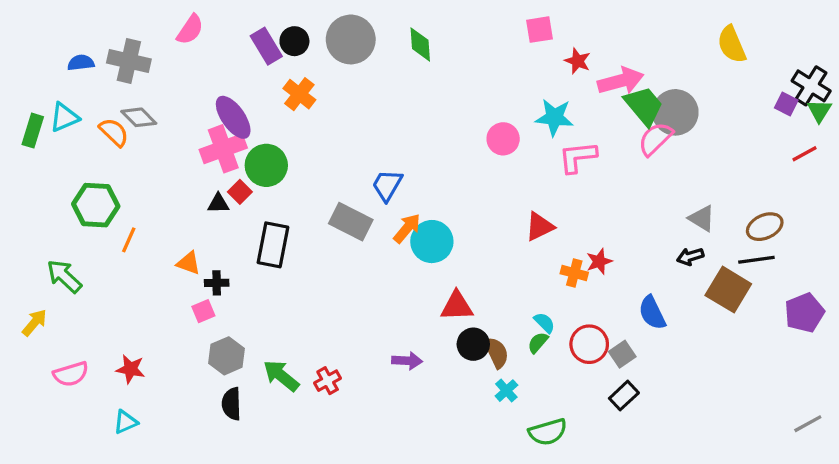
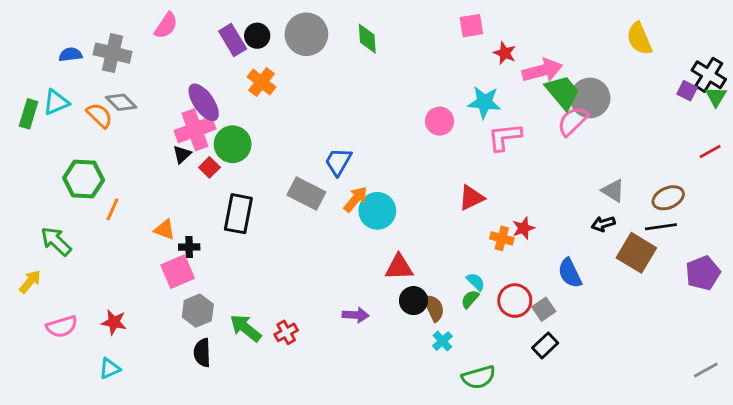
red line: (804, 154) -> (710, 151), moved
black triangle: (218, 203) -> (182, 154), moved, turned -42
pink square: (203, 311) -> (178, 272), size x1.6

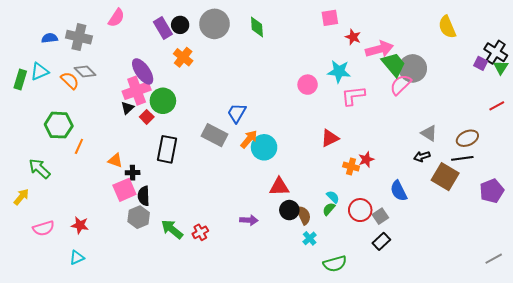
black semicircle: (202, 353) -> (144, 196), moved

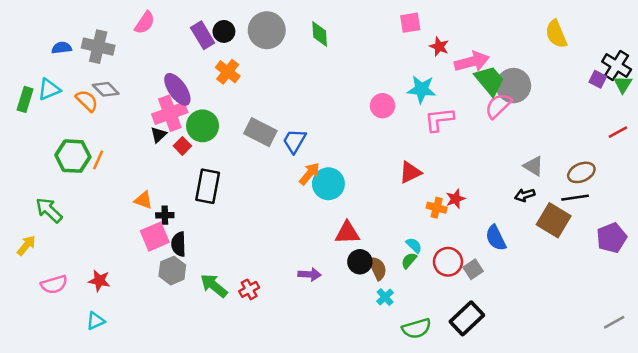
gray rectangle: (214, 135) -> (260, 132), moved
orange line: (79, 146) -> (98, 160), moved
black rectangle: (381, 241) -> (467, 318), moved, size x1.5

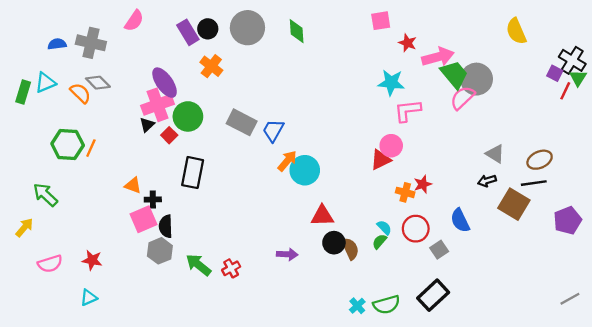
pink circle: (383, 106) -> (391, 146), moved
red line: (618, 132) -> (565, 91), moved, turned -36
red circle: (448, 262) -> (416, 229), moved
cyan cross: (385, 297) -> (357, 306), moved

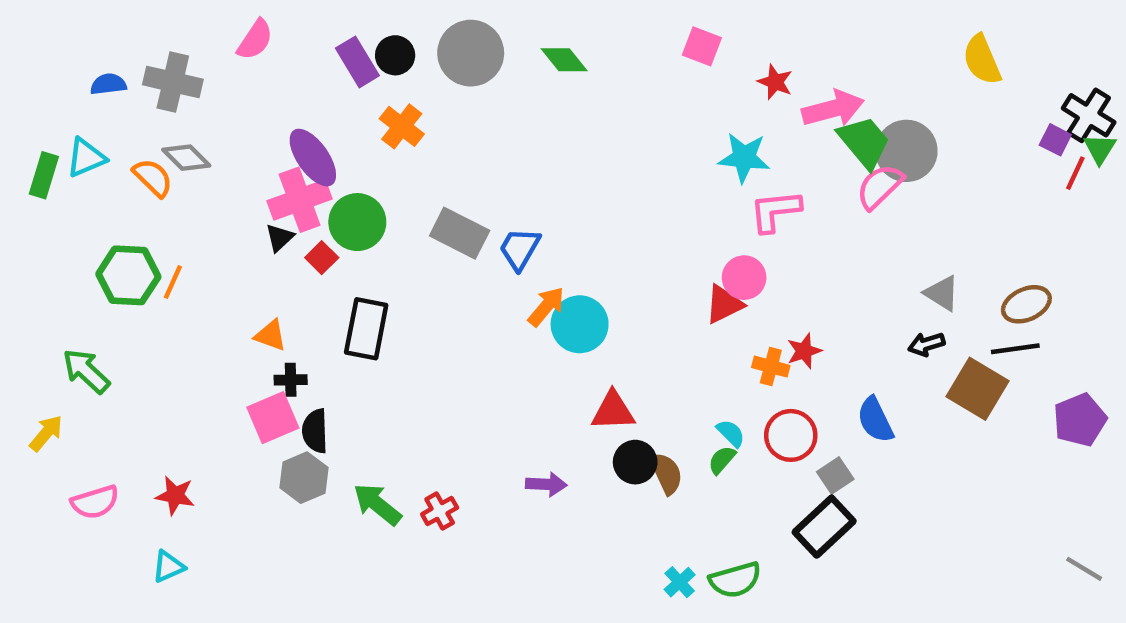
pink square: (381, 21) -> (702, 46), moved, turned 30
green diamond: (297, 31) -> (564, 60), turned -35
orange triangle: (133, 185) -> (271, 335), moved
black rectangle: (433, 295) -> (824, 527), moved
gray line: (570, 299) -> (1084, 569), turned 60

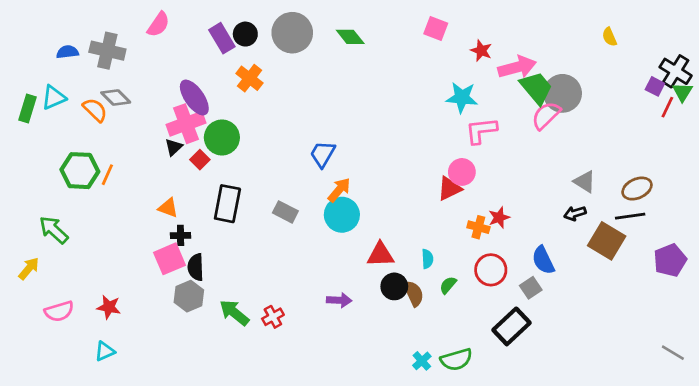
yellow semicircle: (982, 60) -> (609, 37), size x0.6
gray rectangle: (460, 233) -> (285, 212), moved, size x0.7
cyan circle: (580, 324) -> (342, 215), moved
cyan semicircle: (731, 433) -> (427, 259), moved, turned 42
gray square: (835, 475) -> (531, 288), moved

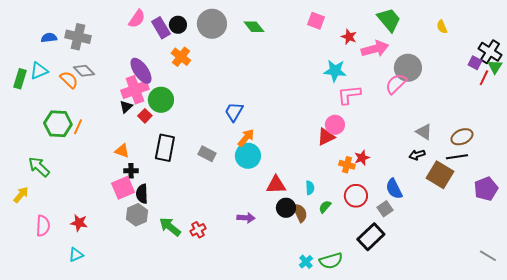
pink semicircle: (158, 24) -> (137, 19), moved
green trapezoid: (536, 88) -> (389, 20), moved
pink semicircle: (59, 311) -> (43, 226), turned -70

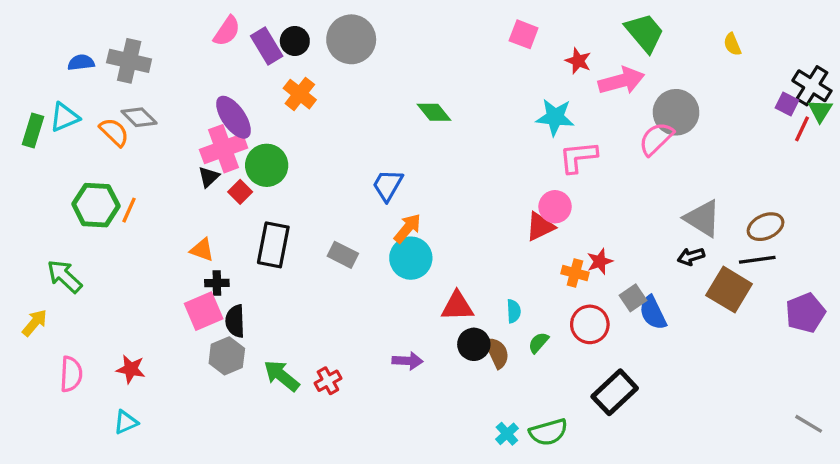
green diamond: (254, 27) -> (434, 112), moved
gray triangle: (424, 132) -> (703, 218), size x1.4
gray square: (385, 209) -> (633, 298), moved

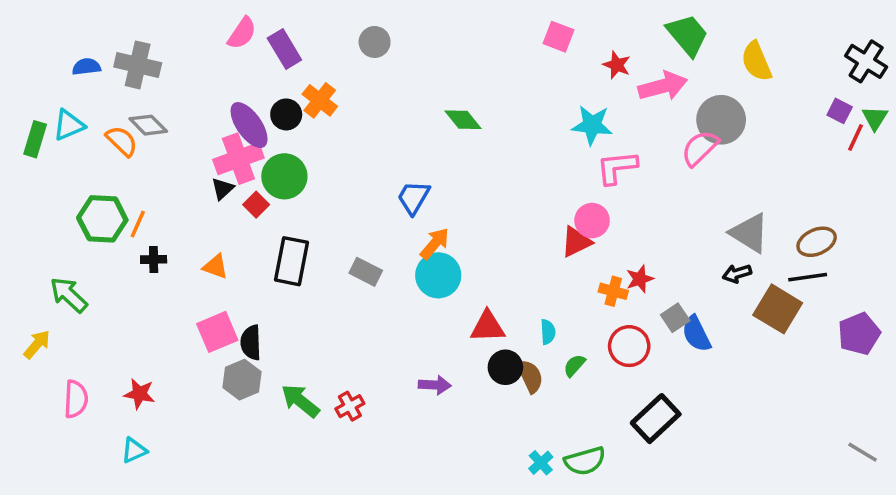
gray circle: (351, 39) -> (375, 42), size x0.6
black circle: (295, 41) -> (286, 114), moved
yellow semicircle: (732, 44) -> (756, 61), moved, size x1.6
black cross: (812, 86) -> (866, 61), moved
black cross: (217, 283) -> (154, 259), moved

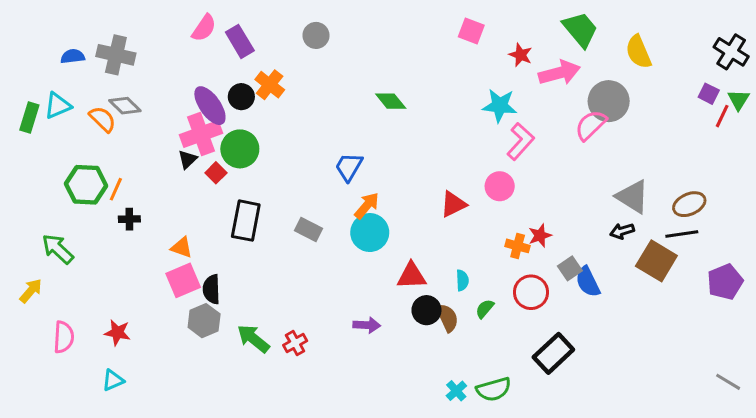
pink L-shape: (617, 167) -> (521, 141), turned 138
red triangle: (576, 242) -> (453, 204), moved
orange triangle: (215, 267) -> (182, 247), moved

